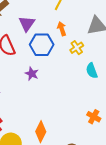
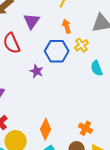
blue hexagon: (42, 45) -> (57, 51), moved
orange cross: (94, 117) -> (86, 128), moved

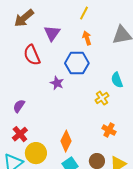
yellow cross: (82, 45) -> (102, 98), moved
orange cross: (86, 128) -> (109, 130), moved

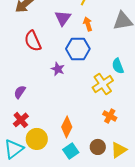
purple triangle: (52, 33) -> (63, 18), moved
yellow cross: (102, 98) -> (103, 84), size x1.5

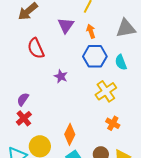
blue hexagon: (78, 49) -> (95, 56), moved
cyan semicircle: (118, 66) -> (121, 62), moved
red cross: (21, 120) -> (24, 118), moved

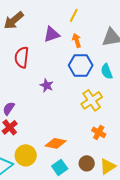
purple triangle: (66, 25) -> (52, 34), turned 36
red semicircle: (36, 48) -> (22, 57), turned 30
orange diamond: (70, 134) -> (56, 143), turned 75

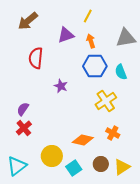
orange diamond: (56, 143) -> (83, 140), moved
yellow circle: (26, 155) -> (52, 156), moved

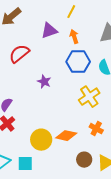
red semicircle: (36, 58) -> (19, 54), turned 45
yellow circle: (52, 156) -> (41, 140), moved
cyan square: (74, 168) -> (25, 164), moved, turned 35

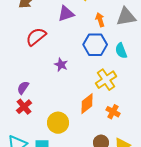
orange arrow: (74, 37) -> (100, 20), moved
orange diamond: (66, 136) -> (87, 104), moved, turned -50

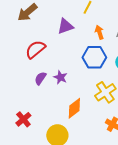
purple semicircle: (23, 88) -> (40, 78), moved
orange diamond: (87, 104) -> (74, 108), moved

